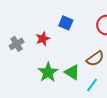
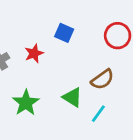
green star: (48, 72) -> (26, 103), moved

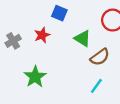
blue square: (64, 33) -> (59, 13), moved
green triangle: (72, 97) -> (83, 39), moved

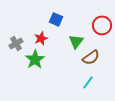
green triangle: (83, 39) -> (76, 41), turned 35
green star: (35, 77) -> (35, 59), moved

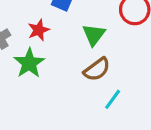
brown semicircle: (91, 57) -> (97, 69), moved

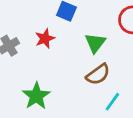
green star: (29, 63) -> (36, 96), moved

